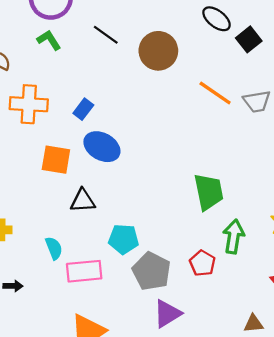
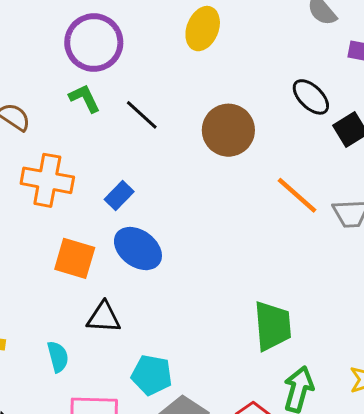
black line: (106, 35) -> (142, 115), moved
cyan semicircle: (54, 248) -> (58, 357), moved

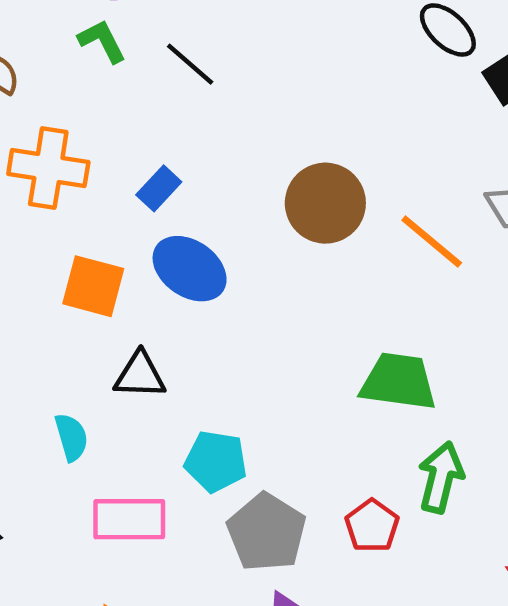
brown circle: (228, 130) -> (325, 203), moved
orange line: (297, 195) -> (432, 242), moved
green trapezoid: (273, 326) -> (398, 381), turned -76

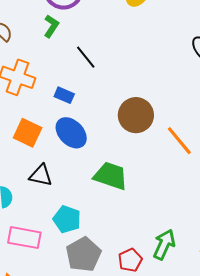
green L-shape: (102, 41) -> (51, 26), turned 50
black line: (190, 64) -> (86, 57), moved
blue rectangle: (159, 188) -> (64, 95), turned 60
green trapezoid: (398, 381) -> (111, 176), moved

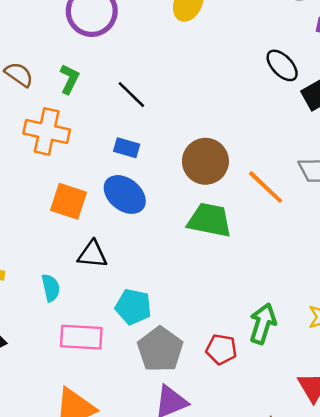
green L-shape: (51, 26) -> (69, 79), moved
blue rectangle: (64, 95) -> (127, 148), moved
green trapezoid: (111, 176) -> (210, 220), moved
red pentagon: (130, 260) -> (221, 349), turned -30

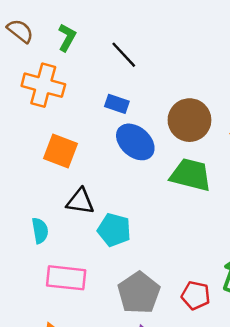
blue ellipse: (125, 194) -> (135, 142), moved
cyan pentagon: (133, 307) -> (114, 230), moved

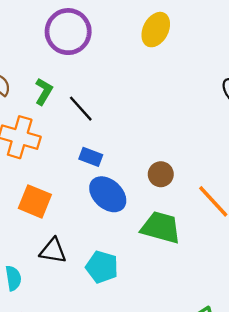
black line: (124, 55) -> (81, 109), moved
brown circle: (189, 120) -> (161, 174), size x0.6
cyan pentagon: (114, 230) -> (102, 267), moved

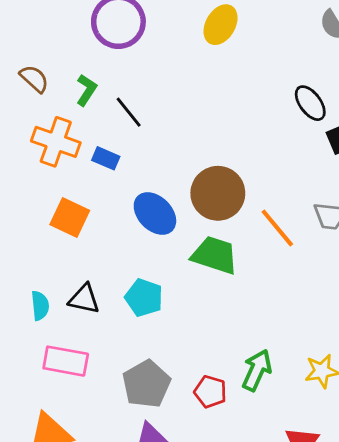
blue rectangle: (91, 157) -> (106, 158), moved
brown circle: (161, 174) -> (218, 193), size x1.8
black triangle: (53, 251) -> (84, 299), moved

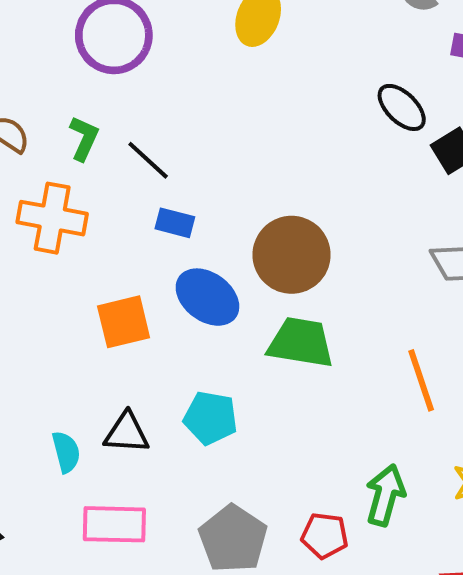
blue rectangle: (106, 158) -> (175, 223), moved
orange square: (70, 218) -> (124, 322), moved, turned -30
orange line: (277, 228) -> (421, 380), moved, turned 30

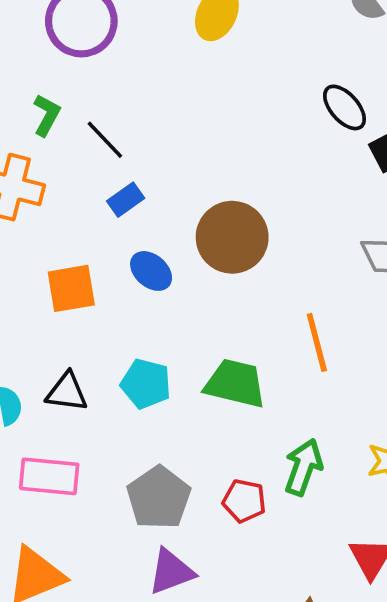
blue rectangle: (175, 223) -> (126, 200), turned -54
blue ellipse: (207, 297) -> (151, 271), size x0.7
green trapezoid: (301, 343) -> (235, 383), moved
orange line: (421, 380) -> (317, 342), moved

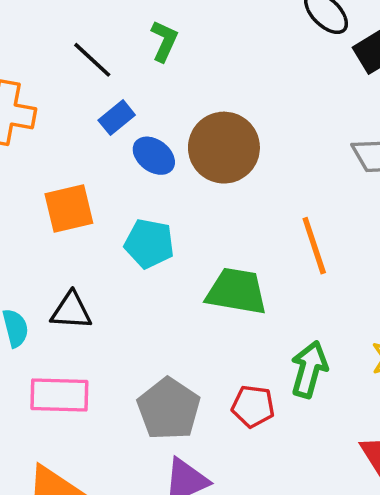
green L-shape: (47, 115) -> (164, 41), moved
blue ellipse: (151, 271) -> (154, 156), moved
cyan pentagon: (146, 384) -> (149, 244), moved

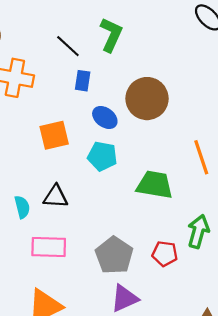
green L-shape: (164, 41) -> (111, 35), size x1.4
blue rectangle: (117, 118) -> (83, 81), turned -42
blue ellipse: (154, 156) -> (105, 117), moved

